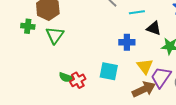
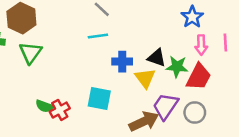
cyan line: (137, 12) -> (98, 36), moved
black triangle: (154, 28) -> (157, 58), moved
yellow triangle: (145, 66) -> (145, 78), moved

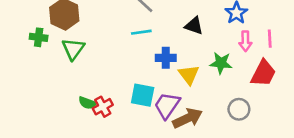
black triangle: (157, 58) -> (194, 26), moved
red trapezoid: (199, 77) -> (263, 73), moved
purple trapezoid: (165, 106) -> (167, 105), moved

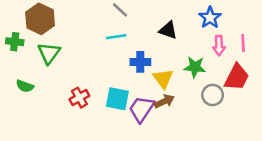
green semicircle: (87, 103) -> (25, 86), moved
red cross: (103, 107) -> (79, 98), moved
gray circle: (239, 109) -> (213, 95), moved
brown arrow: (188, 118) -> (164, 101), moved, size x0.7

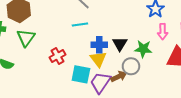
black triangle: (168, 30) -> (120, 44), moved, turned 42
yellow triangle: (163, 78) -> (98, 59), moved
gray circle: (213, 95) -> (131, 66), moved
red cross: (79, 98) -> (58, 56), moved

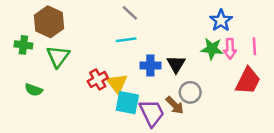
green star: (143, 49) -> (212, 49), moved
yellow triangle: (98, 59) -> (117, 83), moved
brown arrow: (119, 76) -> (175, 105), turned 70
purple trapezoid: (100, 83) -> (152, 113), turned 120

